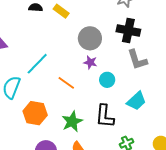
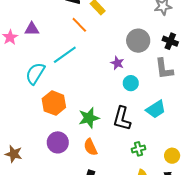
black cross: (128, 30) -> (170, 41), moved, size x0.7
gray circle: (90, 38) -> (138, 41), moved
orange line: (66, 83) -> (79, 25), moved

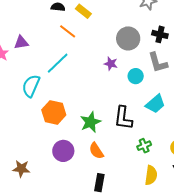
cyan circle: (131, 83) -> (136, 76), moved

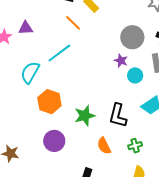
purple star: (111, 64) -> (121, 61), moved
orange semicircle: (96, 151) -> (104, 146), moved

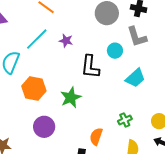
purple star: (121, 61) -> (66, 41), moved
black L-shape: (118, 116) -> (90, 67), moved
orange semicircle: (104, 146) -> (96, 136), moved, turned 54

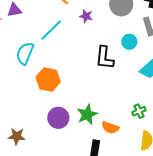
purple star: (66, 41) -> (86, 16), moved
green star: (71, 97) -> (87, 114), moved
orange semicircle: (96, 136) -> (110, 128), turned -90

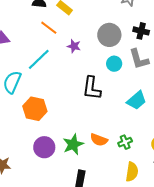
cyan circle: (129, 42) -> (114, 64), moved
orange semicircle: (110, 128) -> (99, 140), moved

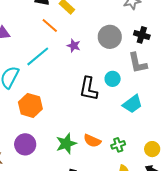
cyan circle: (114, 64) -> (113, 79), moved
purple circle: (44, 147) -> (25, 144), moved

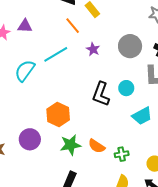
orange hexagon: (30, 105) -> (58, 115), moved

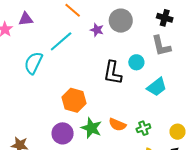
gray circle: (130, 46) -> (121, 21), moved
purple circle: (30, 139) -> (63, 133), moved
green star: (70, 145) -> (91, 128), turned -30

